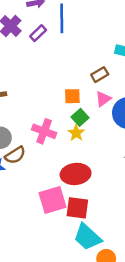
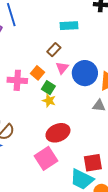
orange square: (72, 96) -> (38, 73), turned -32
pink cross: (44, 131) -> (17, 80), moved
red square: (77, 208) -> (93, 163), moved

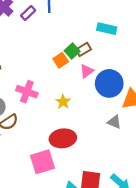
orange square: (38, 73) -> (61, 60), moved
pink cross: (17, 80) -> (27, 92), moved
green square: (48, 88) -> (72, 51), moved

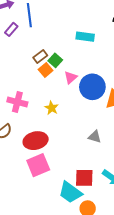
brown rectangle: (83, 49) -> (40, 56), moved
gray triangle: (114, 122) -> (95, 137), moved
red ellipse: (63, 138) -> (36, 141), moved

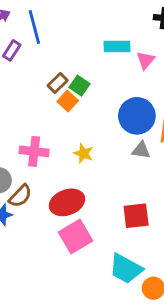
pink triangle: (71, 77) -> (146, 60), moved
gray triangle: (95, 137) -> (141, 150), moved
red square: (84, 178) -> (136, 216), moved

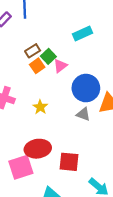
cyan rectangle: (117, 47) -> (82, 33), turned -36
pink triangle: (146, 60) -> (60, 66), moved
red ellipse: (67, 202) -> (38, 149), moved

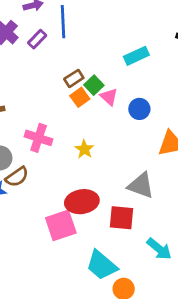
pink triangle: (60, 66) -> (109, 97), turned -40
blue circle: (86, 88) -> (139, 109), moved, size x0.6
gray triangle: (83, 114) -> (141, 185), moved, size x1.5

